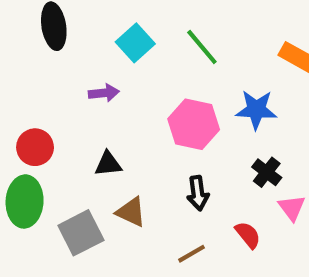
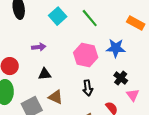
purple arrow: (104, 93) -> (39, 47), moved

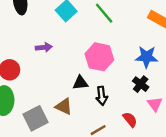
blue star: (116, 48) -> (147, 57), moved
black triangle: (45, 74) -> (80, 83), moved

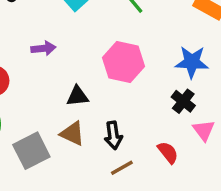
black triangle: (80, 83) -> (77, 96), moved
black arrow: (102, 96) -> (113, 135), moved

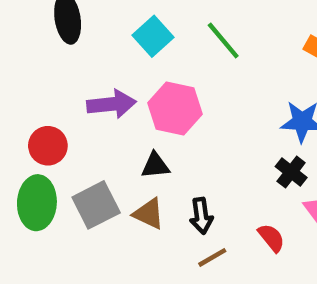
purple arrow: (43, 48) -> (111, 104), size x1.5
pink hexagon: (124, 62) -> (175, 108), moved
gray square: (31, 151) -> (96, 205), moved

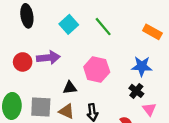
pink hexagon: (175, 108) -> (97, 69), moved
red circle: (48, 146) -> (23, 62), moved
gray square: (96, 205) -> (41, 107), turned 30

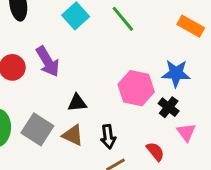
purple arrow: (48, 58) -> (48, 62), turned 65
pink hexagon: (97, 69) -> (136, 88), moved
gray square: (41, 107) -> (37, 129), turned 30

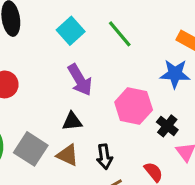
purple arrow: (48, 62) -> (80, 80), moved
blue star: (176, 73) -> (175, 74), moved

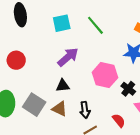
cyan square: (71, 31) -> (62, 23), turned 30
purple arrow: (80, 80) -> (68, 57), turned -100

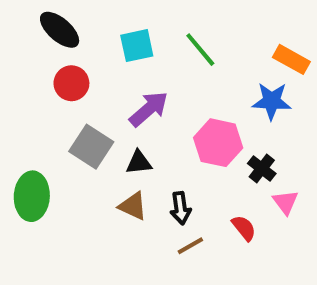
black ellipse: (20, 15) -> (60, 30), turned -40
red circle: (16, 60) -> (71, 83), moved
gray square: (34, 105) -> (91, 147), moved

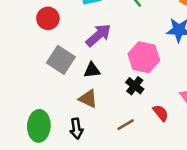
black cross: (262, 168) -> (135, 86), moved
green ellipse: (32, 196) -> (39, 126), moved
black arrow: (180, 208) -> (76, 129), moved

